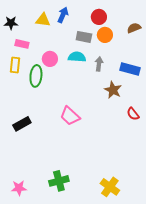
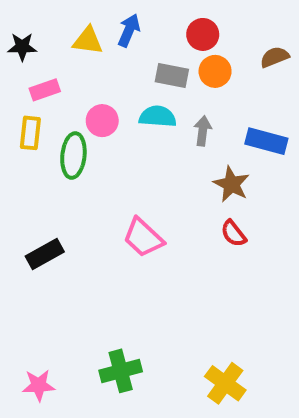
pink rectangle: (22, 44) -> (45, 90), turned -32
red semicircle: (133, 114) -> (234, 233), moved

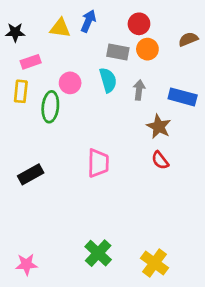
cyan semicircle: (158, 117) -> (108, 80), turned 70
pink trapezoid: (143, 238) -> (98, 163), turned -132
green cross: (121, 371) -> (98, 253), moved, turned -32

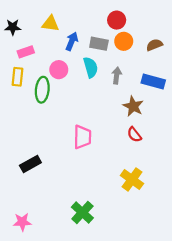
blue arrow: (88, 21) -> (72, 41), moved
brown semicircle: (188, 39) -> (154, 45), moved
black rectangle: (31, 174) -> (30, 164), moved
yellow cross: (154, 263) -> (132, 179), moved

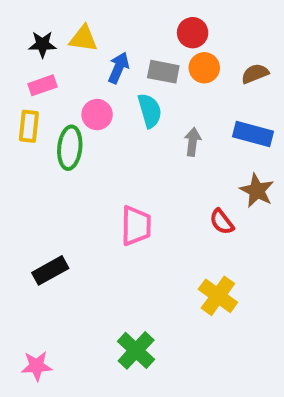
black star: (13, 27) -> (42, 44), moved
gray arrow: (117, 76) -> (193, 142), moved
brown star: (133, 106) -> (257, 191), moved

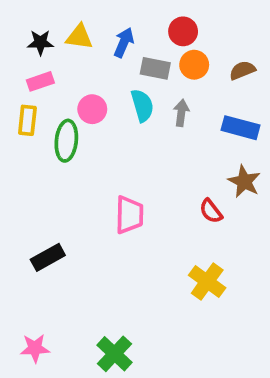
blue arrow: (118, 68) -> (124, 42), moved
gray arrow: (193, 142) -> (181, 113), moved
green cross: (136, 350) -> (115, 354), moved

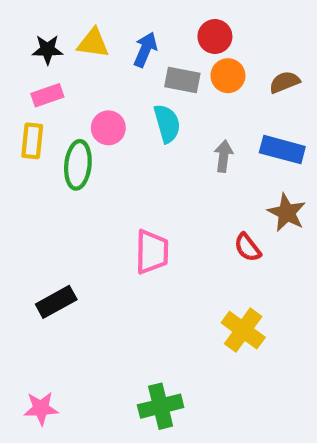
gray arrow: (181, 113) -> (224, 156), moved
green cross: (115, 354) -> (161, 406), moved, turned 33

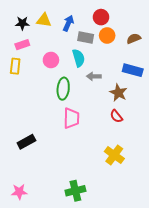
gray arrow: (224, 156) -> (94, 76), moved, turned -96
green ellipse: (78, 165) -> (63, 89), moved
brown star: (287, 213) -> (118, 93), moved

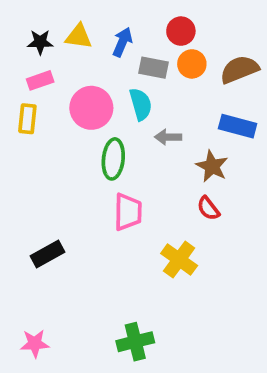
brown semicircle: (134, 39) -> (239, 69), size x1.5
pink circle: (51, 60) -> (91, 108), size x1.5
yellow cross: (114, 155) -> (179, 259), moved

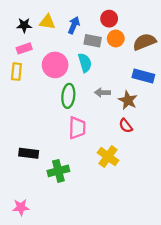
gray arrow: (168, 137) -> (103, 93), moved
black rectangle: (48, 254) -> (29, 153), turned 36
green cross: (135, 342) -> (58, 171), moved

